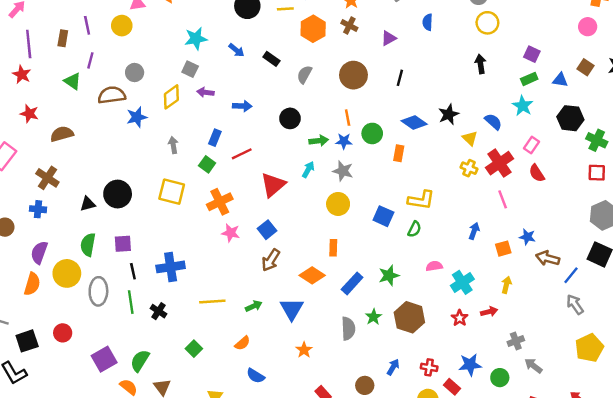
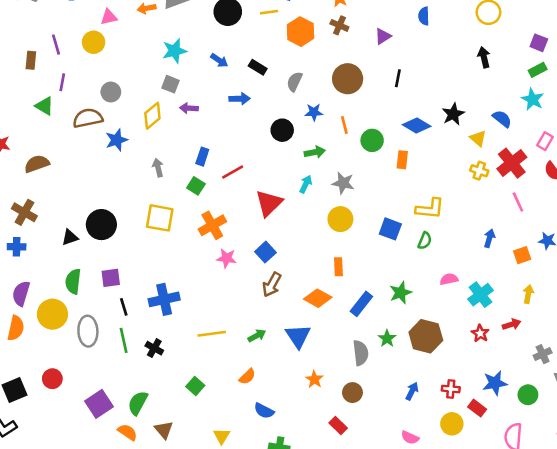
blue arrow: (242, 106) -> (240, 99), moved
blue star: (344, 141) -> (314, 112), moved
brown circle: (365, 385) -> (352, 393), moved

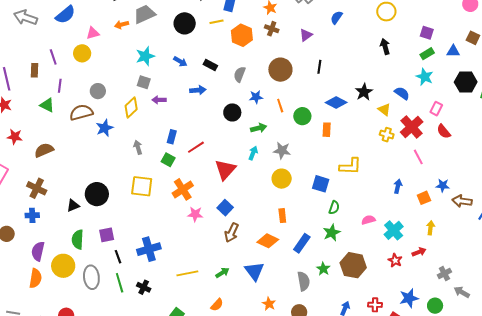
blue semicircle: (424, 16) -> (336, 17), turned 40
green semicircle: (425, 241) -> (334, 208), moved

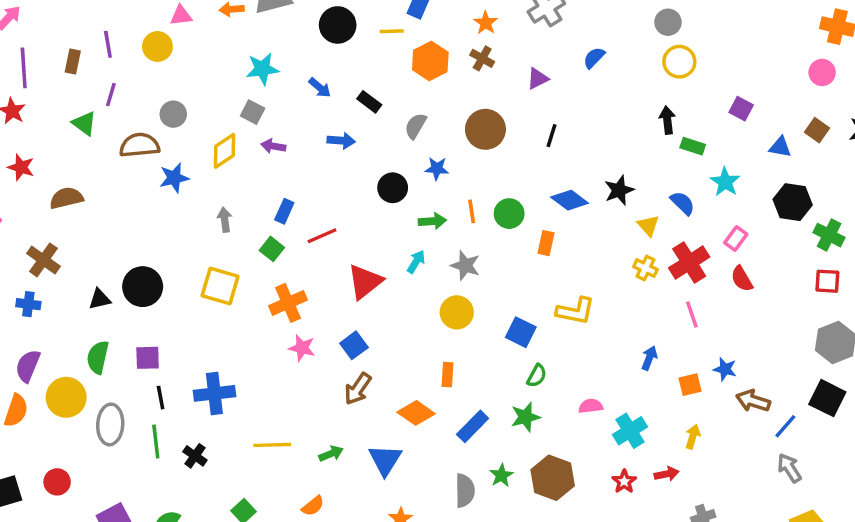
green rectangle: (427, 54) -> (693, 146), moved, turned 40
orange line: (280, 106) -> (472, 211), moved

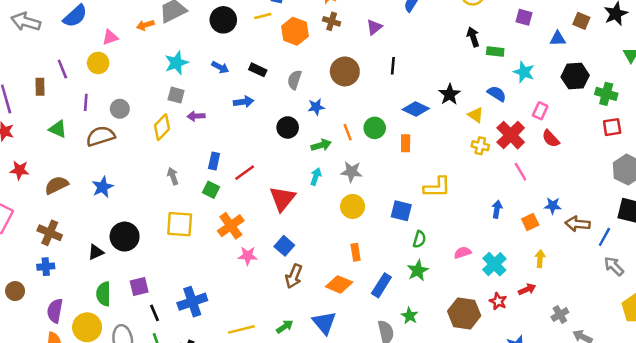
purple line: (111, 95) -> (86, 102), moved
blue star: (174, 178) -> (103, 187), moved
brown hexagon: (553, 478) -> (464, 313), moved

